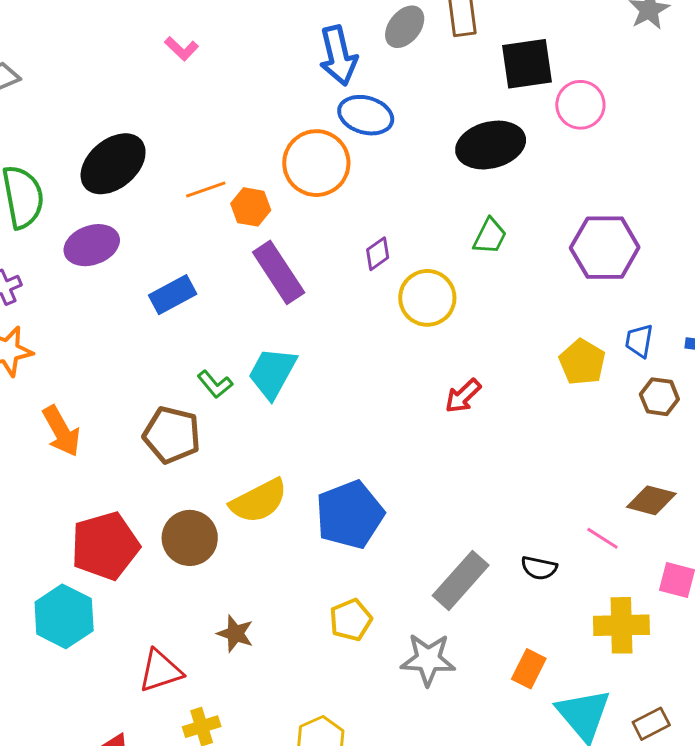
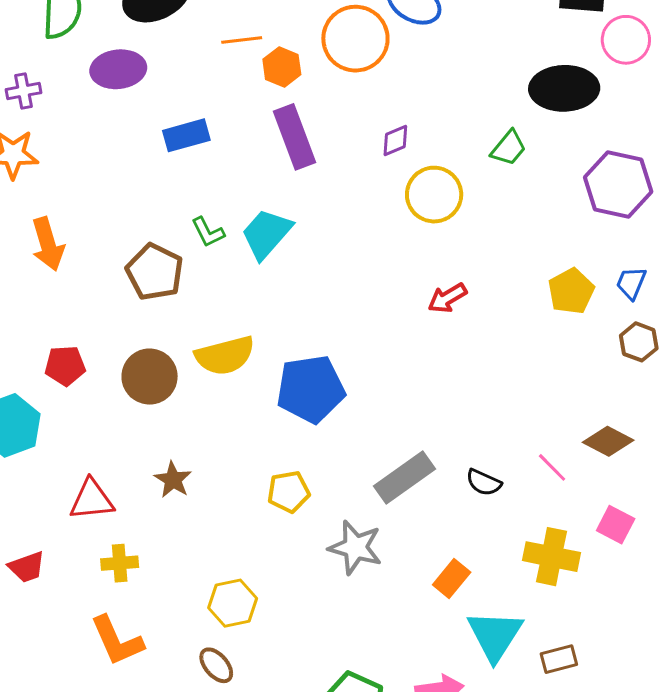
black ellipse: (491, 145) -> (564, 88), moved
red pentagon: (105, 546) -> (65, 366), size x0.6

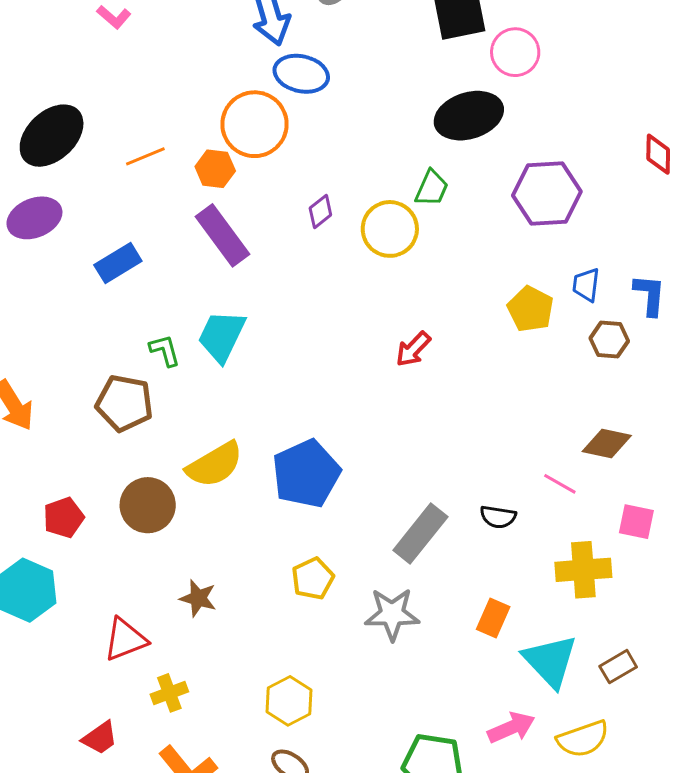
orange hexagon: (282, 67) -> (215, 169), moved
yellow circle: (434, 195) -> (390, 229), moved
green L-shape: (208, 232) -> (165, 350), turned -153
red trapezoid: (27, 567) -> (100, 738), moved

